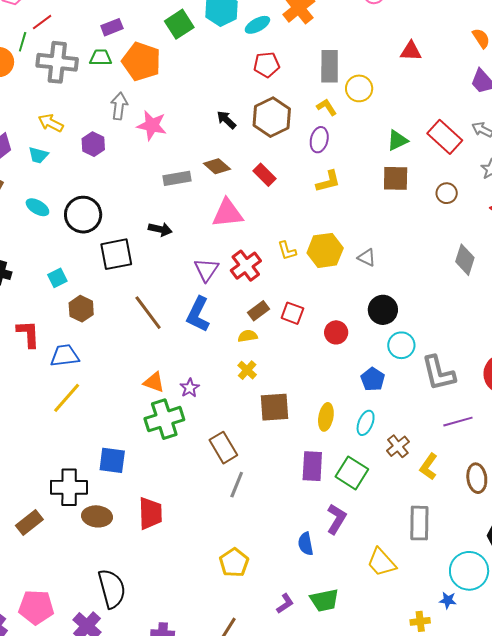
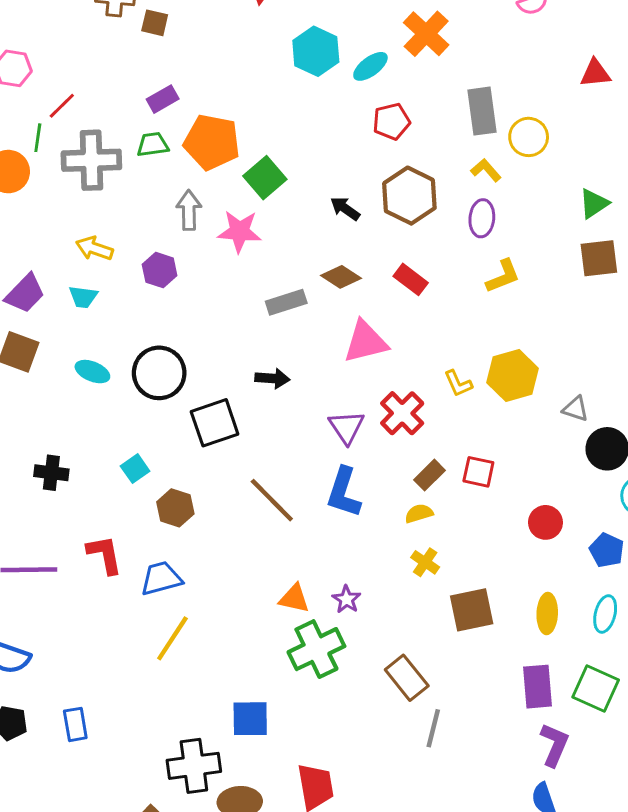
green square: (179, 24) -> (265, 178), moved
gray triangle: (367, 257) -> (576, 409), moved
red circle: (336, 332) -> (545, 522), moved
purple L-shape: (336, 519) -> (554, 745), moved

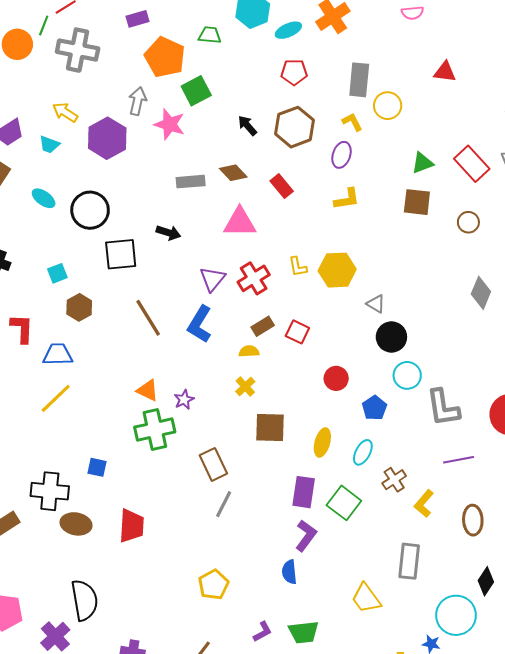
green trapezoid: (153, 145) -> (210, 35), moved
purple hexagon: (160, 270) -> (107, 138), size x1.6
blue square: (250, 719) -> (97, 467), size x0.7

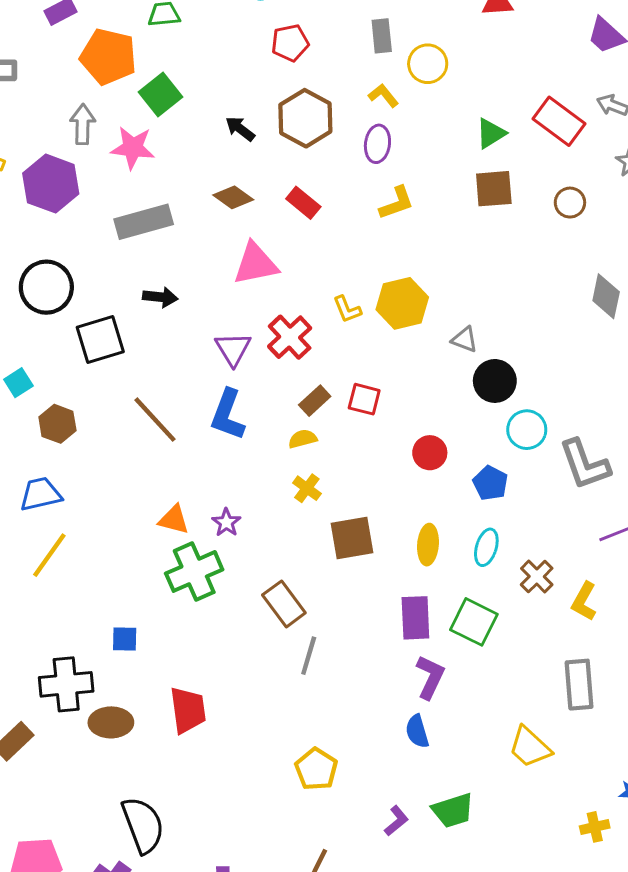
gray rectangle: (359, 80) -> (382, 36), size x0.7
gray rectangle: (191, 182) -> (144, 222), moved, size x1.4

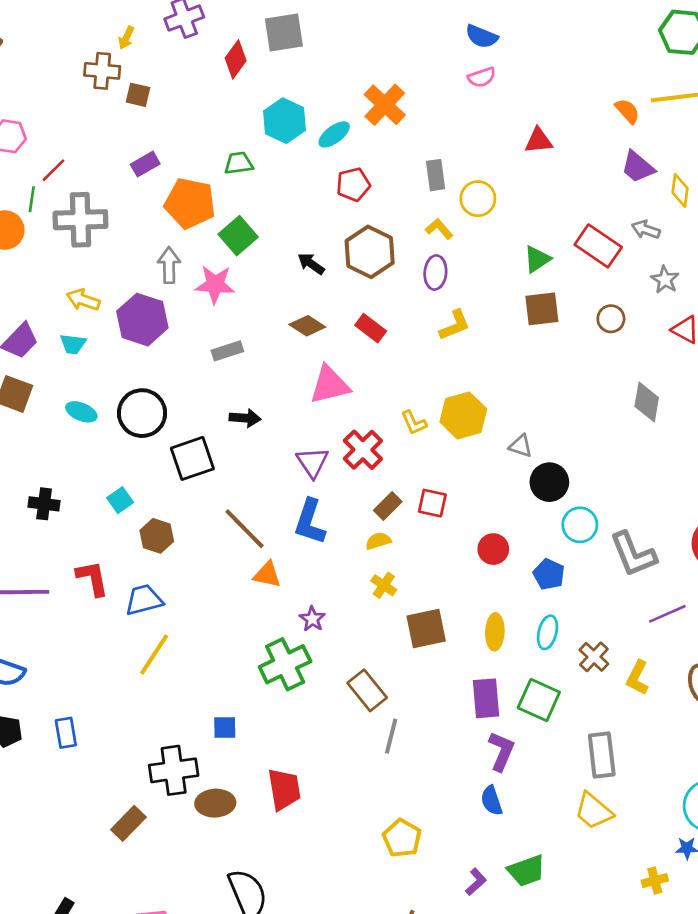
gray rectangle: (144, 222) -> (227, 351), size x0.6
orange triangle: (174, 520) -> (267, 575), moved
gray rectangle: (579, 685) -> (602, 755), moved

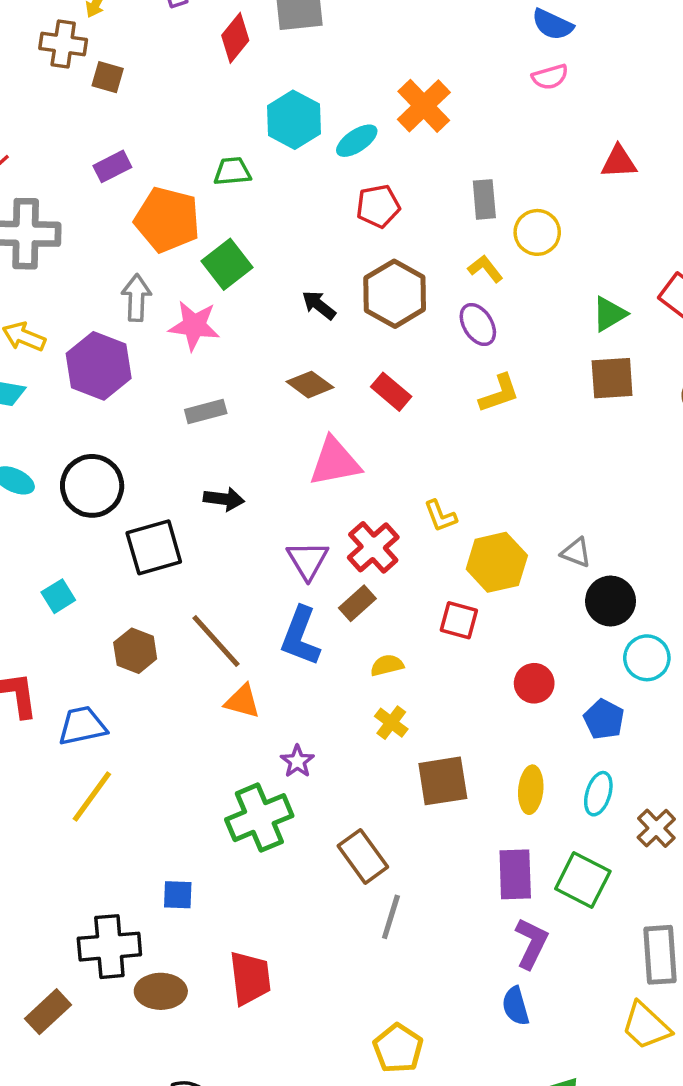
purple ellipse: (435, 273) -> (478, 325), turned -40
yellow hexagon: (463, 415) -> (497, 562), moved
brown rectangle: (388, 506) -> (357, 603), moved
brown hexagon: (157, 536) -> (135, 651), moved

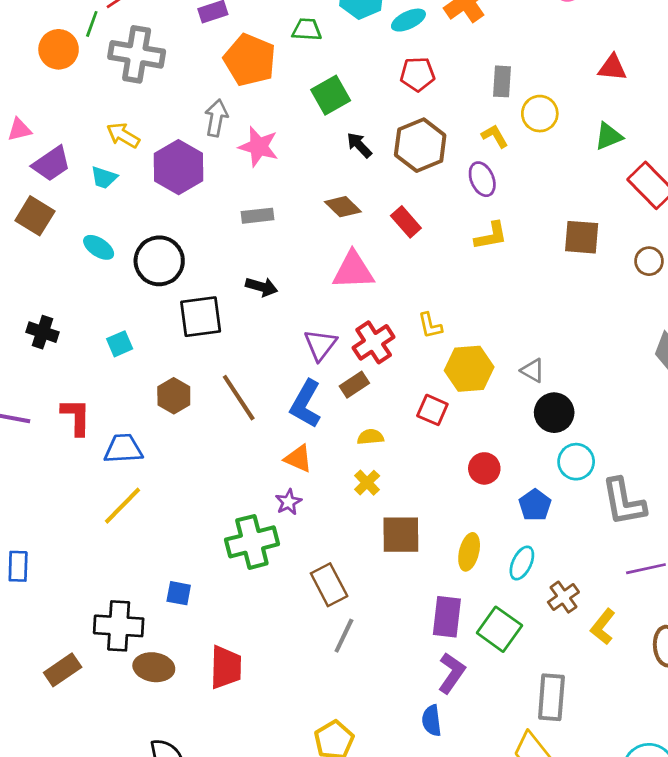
green square: (227, 264) -> (331, 95), moved
green triangle: (609, 314) -> (609, 136), moved
orange triangle: (242, 701) -> (298, 459), moved

